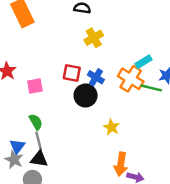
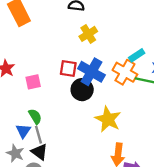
blue cross: (96, 77) -> (91, 72), size x1.6
yellow star: (111, 127) -> (108, 119), size x1.6
blue triangle: (17, 146) -> (23, 131), moved
black triangle: (39, 159) -> (39, 152), turned 30

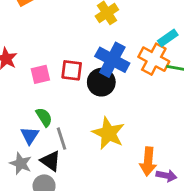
red square: (68, 68) -> (72, 70), moved
yellow star: (108, 119) -> (108, 133), moved
gray line: (38, 135) -> (62, 139), moved

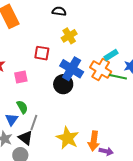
red square: (72, 70) -> (42, 53), moved
yellow star: (108, 133) -> (68, 138), moved
gray line: (62, 139) -> (34, 122), turned 35

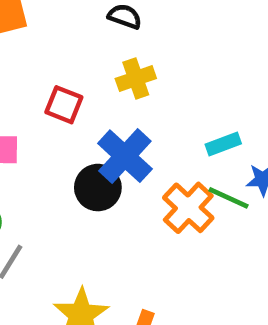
orange cross: (101, 70) -> (188, 208), moved

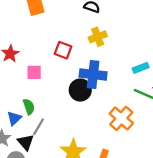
blue cross: (125, 156) -> (93, 75), turned -35
orange cross: (188, 208) -> (121, 118), moved

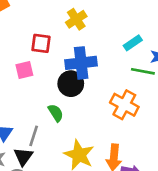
pink square: (34, 72) -> (24, 70), moved
green semicircle: (29, 107) -> (56, 113), moved
black triangle: (26, 142) -> (23, 157), turned 30

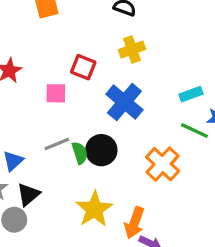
blue cross: (81, 63) -> (124, 102), turned 32
black circle: (71, 84) -> (101, 150), moved
gray line: (34, 136) -> (57, 144), moved, turned 36

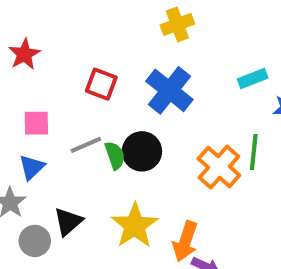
red square: (83, 67) -> (101, 84), moved
pink square: (56, 93) -> (36, 123), moved
green line: (194, 131) -> (254, 152), moved, turned 72
black triangle: (28, 194) -> (68, 222), moved

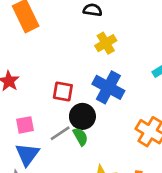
black circle: (142, 151) -> (82, 116), moved
blue triangle: (32, 167) -> (27, 154), size x1.4

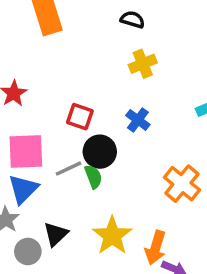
blue cross: (108, 87) -> (138, 120), size x0.6
pink square: (25, 125) -> (26, 152), size x1.6

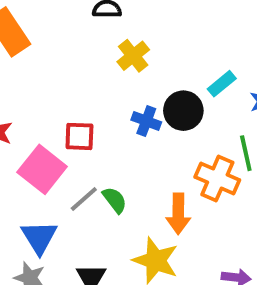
pink square: (26, 152) -> (42, 169), moved, turned -33
black circle: (100, 152) -> (183, 111), moved
orange arrow: (156, 248) -> (178, 214), moved

